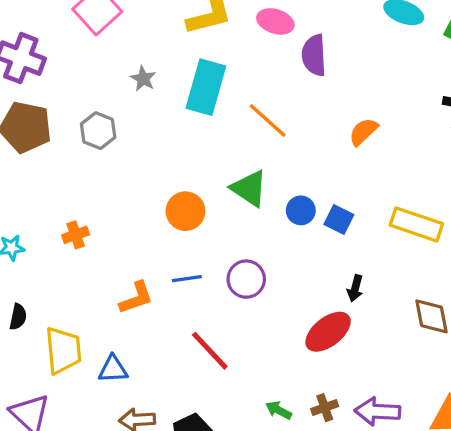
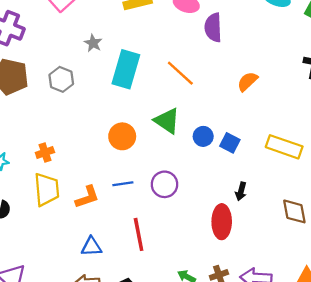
cyan rectangle: (206, 87) -> (126, 69), moved
red ellipse: (328, 332) -> (222, 222), turned -52
yellow trapezoid: (63, 350) -> (47, 189), moved
red line: (210, 351) -> (139, 234), turned 32
blue triangle: (113, 369) -> (91, 247), moved

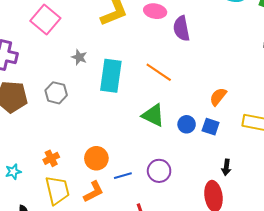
orange semicircle: (247, 81) -> (218, 97), moved
orange circle: (122, 136) -> (96, 158), moved

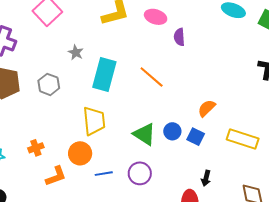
purple semicircle: (181, 28) -> (179, 37), size x0.7
green triangle: (153, 115) -> (144, 134), moved
yellow trapezoid: (57, 190) -> (94, 121), moved
orange L-shape: (94, 192) -> (56, 176), moved

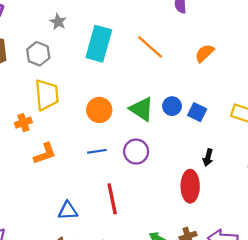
gray star: (76, 52) -> (58, 22), moved
orange semicircle: (207, 108) -> (205, 53), moved
yellow trapezoid: (94, 121) -> (47, 95), moved
orange circle: (80, 153) -> (99, 110), moved

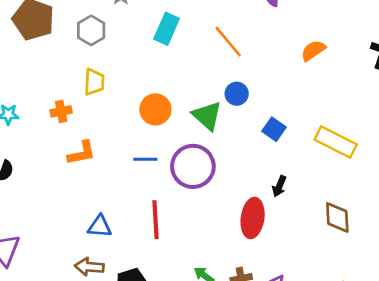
cyan rectangle: (99, 44) -> (167, 29), size x0.7
orange semicircle: (205, 53) -> (313, 51), moved
yellow trapezoid: (47, 95) -> (94, 82), size x0.7
blue circle: (172, 106) -> (237, 94), moved
purple circle: (136, 152) -> (193, 166), size x1.4

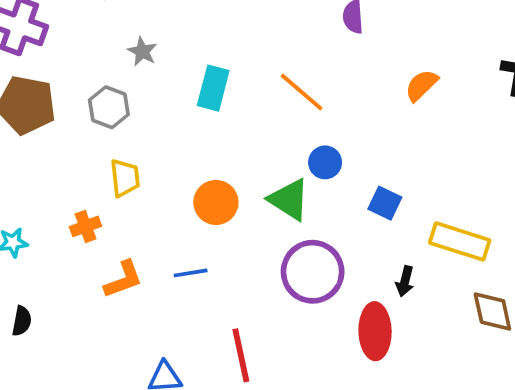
yellow rectangle: (336, 142) -> (460, 241), moved
blue line: (145, 159) -> (191, 273), moved
purple circle: (193, 166) -> (313, 272), moved

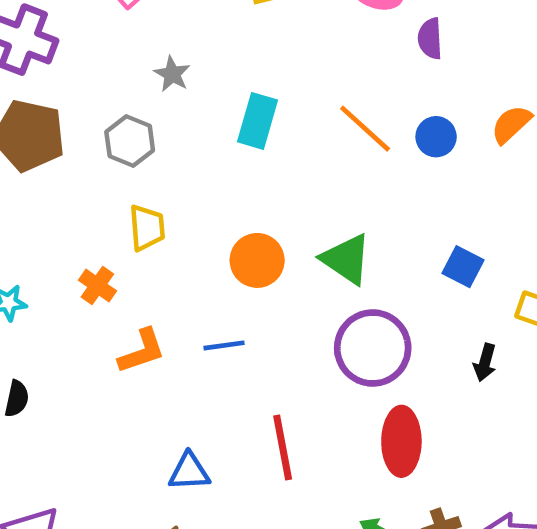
blue circle: (325, 162) -> (436, 137), moved
orange cross: (85, 226) -> (97, 286), turned -36
red ellipse: (375, 331) -> (401, 441), moved

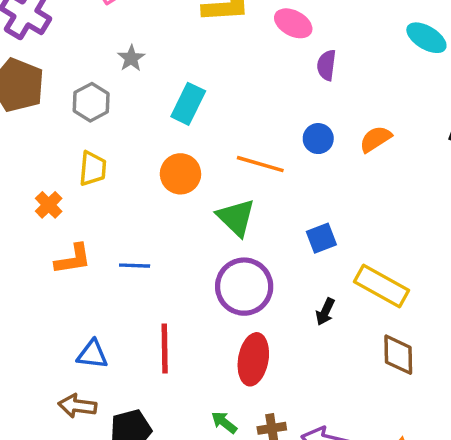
orange line: (365, 129) -> (260, 164), moved, turned -36
orange circle: (257, 260) -> (180, 174), moved
blue square: (463, 267) -> (321, 238), turned 32

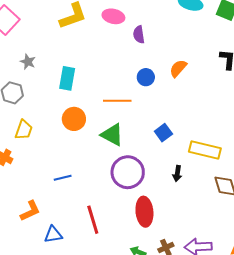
yellow trapezoid: (93, 168) -> (24, 130), turned 30
orange L-shape: (73, 259) -> (30, 211), moved

